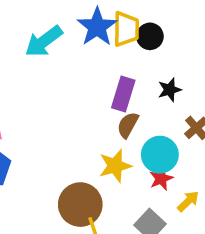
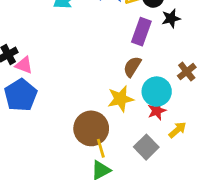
black star: (170, 90) -> (171, 18), moved
purple rectangle: (123, 94) -> (141, 32), moved

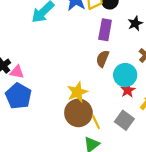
black star: (171, 18) -> (135, 23), moved
yellow star: (121, 99) -> (77, 92), moved
yellow line: (101, 148) -> (96, 122), moved

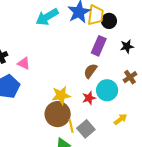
pink triangle: (17, 72) -> (24, 63), moved
red star: (128, 90) -> (89, 98), moved
gray square: (124, 120) -> (86, 129), moved

